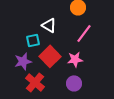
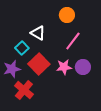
cyan square: (33, 40) -> (22, 48), turned -32
purple circle: (74, 83) -> (83, 67), moved

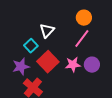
orange circle: (67, 15) -> (84, 18), moved
white triangle: (38, 33) -> (47, 31), turned 42

